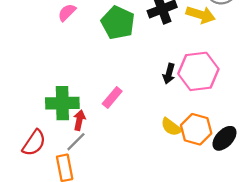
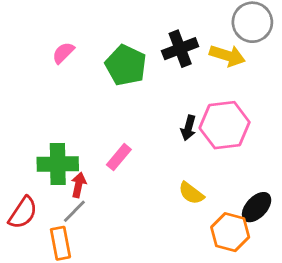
orange hexagon: (196, 129) -> (230, 232), moved

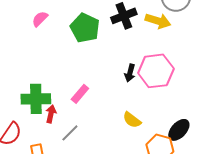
gray line: (74, 211) -> (70, 133), moved

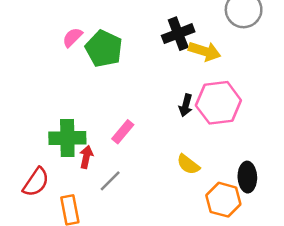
yellow arrow: (158, 21) -> (205, 51), moved
green pentagon: (85, 28) -> (104, 49), moved
black ellipse: (179, 130) -> (247, 177), turned -45

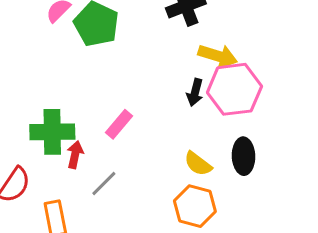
yellow arrow: (205, 51) -> (218, 56), moved
black ellipse: (247, 177) -> (244, 156), moved
orange hexagon: (223, 200) -> (195, 206), moved

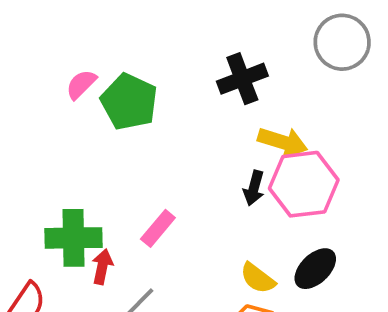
black ellipse: (244, 156) -> (315, 269), turned 48

